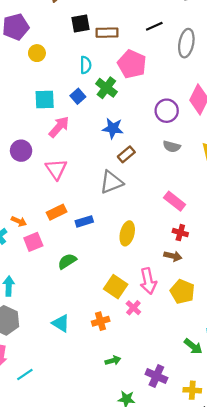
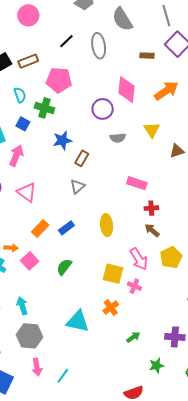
gray triangle: (111, 182) -> (77, 186), size x0.7
brown arrow: (173, 256) -> (152, 230), turned -133
yellow pentagon: (182, 292) -> (171, 257), turned -30
cyan triangle: (61, 323) -> (78, 321), size x1.4

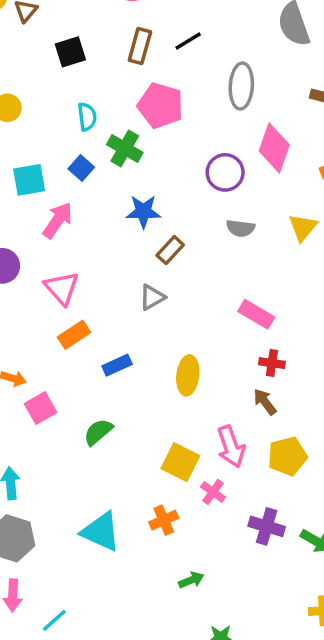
gray ellipse: (99, 46) -> (241, 86), moved
brown rectangle: (28, 61) -> (140, 46), moved, turned -66
orange rectangle: (40, 228) -> (74, 335), moved
purple cross: (175, 337) -> (267, 526), moved

